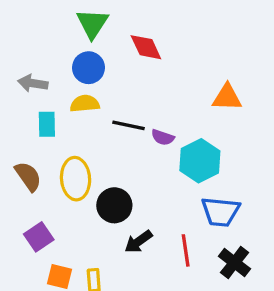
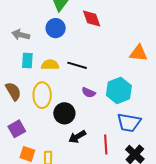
yellow semicircle: (85, 104) -> (50, 65), moved
purple semicircle: (163, 137) -> (89, 93), moved

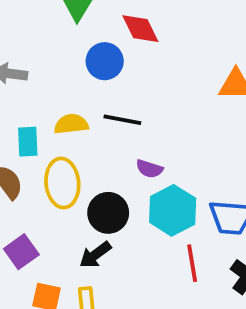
blue circle: (56, 28) -> (105, 61), moved
cyan rectangle: (27, 61) -> (28, 142), moved
cyan hexagon: (119, 90) -> (173, 210), moved
black arrow: (77, 137) -> (95, 255), moved

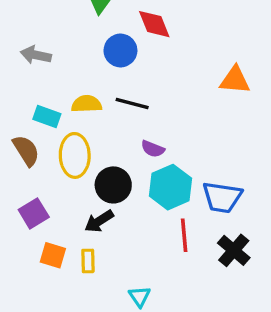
cyan rectangle: (28, 142) -> (47, 116), turned -72

